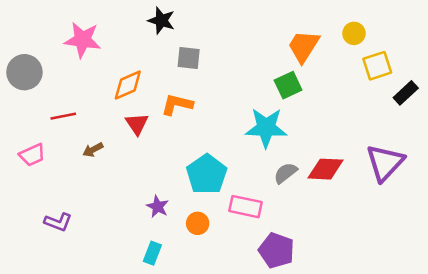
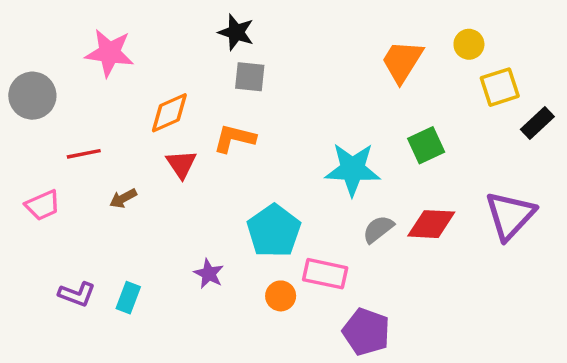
black star: (161, 20) -> (236, 32), moved
green square: (288, 85) -> (426, 145), moved
orange circle: (198, 223) -> (281, 296), moved
cyan rectangle: (152, 253) -> (128, 298), moved

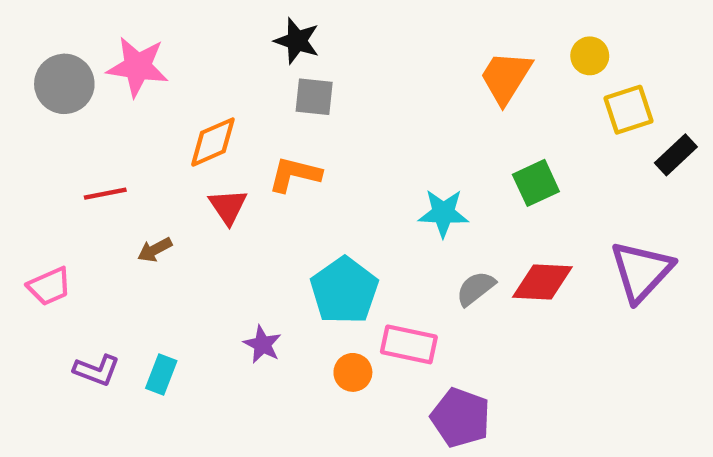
gray circle: (32, 96) -> (64, 84), moved
cyan star: (353, 169) -> (443, 213), size x0.7
pink trapezoid: (43, 205) -> (49, 286), moved

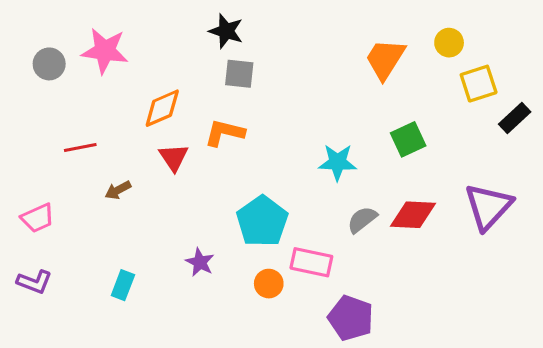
gray circle: (64, 84) -> (49, 64), size x0.7
purple L-shape: (97, 370) -> (34, 282), moved

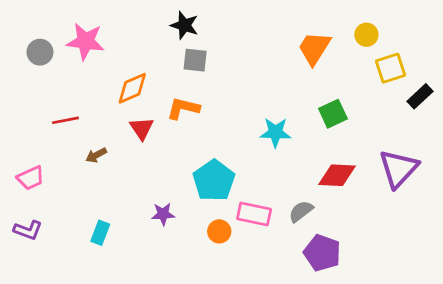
gray semicircle: (362, 220) -> (301, 211), moved
purple star: (200, 262) -> (163, 214), turned -30
purple pentagon: (351, 318) -> (322, 253), moved

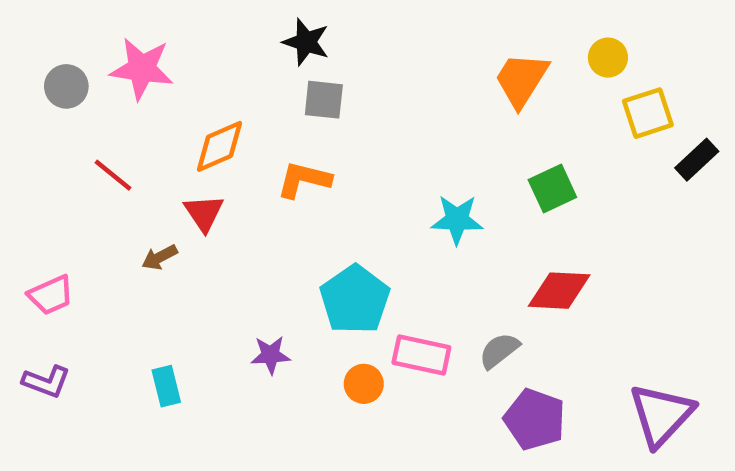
red line: (65, 120) -> (113, 175), moved, turned 50
red triangle: (142, 128) -> (204, 213), moved
purple triangle: (399, 169) -> (661, 415), moved
cyan rectangle: (100, 233) -> (166, 386), turned -35

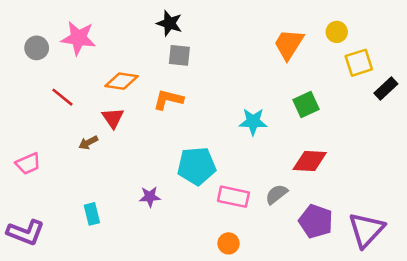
orange diamond: (219, 146) -> (121, 81), turned 32
cyan pentagon: (355, 299) -> (197, 166), turned 30
purple L-shape: (46, 382) -> (26, 232), moved, size x1.4
orange circle: (364, 384) -> (228, 243), moved
purple pentagon: (535, 419) -> (316, 221), moved

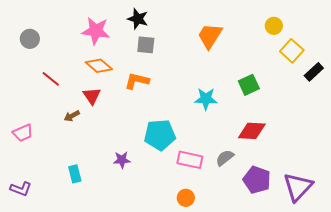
pink star: (78, 38) -> (96, 31), moved
orange trapezoid: (289, 44) -> (210, 36), moved
yellow square: (359, 63) -> (292, 51), turned -30
orange diamond: (121, 81) -> (99, 66), turned 32
purple L-shape: (26, 232) -> (21, 189), size x0.7

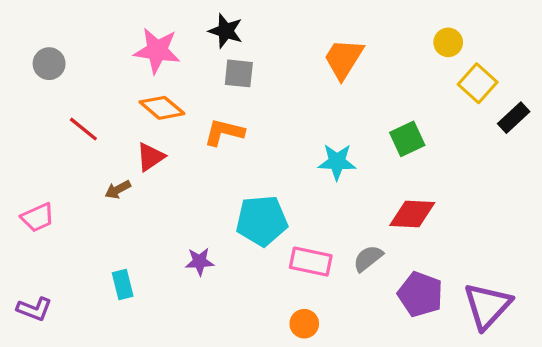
red triangle: (92, 96) -> (150, 157), turned 30

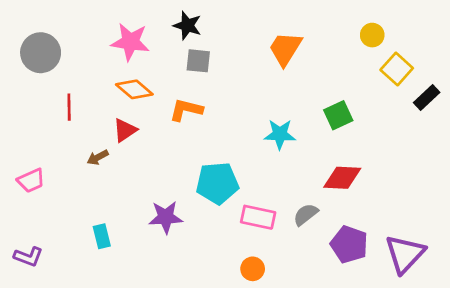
gray circle: (49, 64) -> (41, 53), size x1.5
red line: (83, 129) -> (69, 107), turned 50
purple star: (200, 262) -> (166, 217), size x1.4

